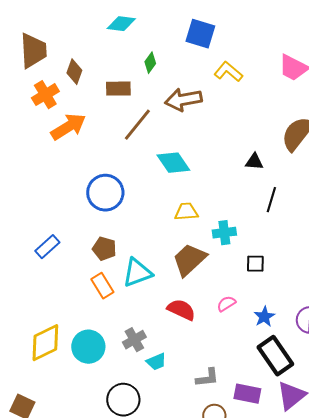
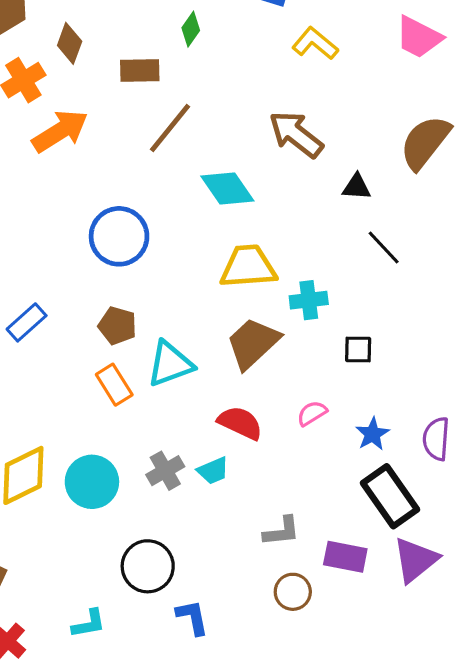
brown arrow: (183, 100) -> (296, 134), moved, turned 48
black line: (271, 200) -> (384, 247), turned -60
yellow trapezoid: (186, 212) -> (248, 267), size x1.5
cyan trapezoid: (156, 362) -> (213, 471), moved

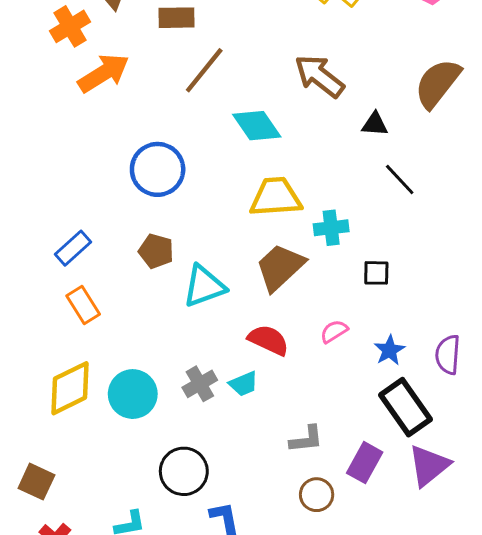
orange rectangle: (114, 385) -> (83, 305), moved
purple rectangle: (345, 557) -> (365, 463), turned -72

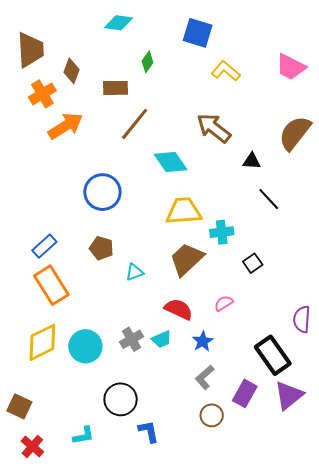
black square: (376, 273) -> (253, 263), turned -36
cyan triangle: (204, 286) -> (135, 272), size x0.6
orange rectangle: (83, 305) -> (51, 285), size x1.5
blue star: (389, 350) -> (203, 341), moved
gray L-shape: (306, 439) -> (205, 377), turned 145

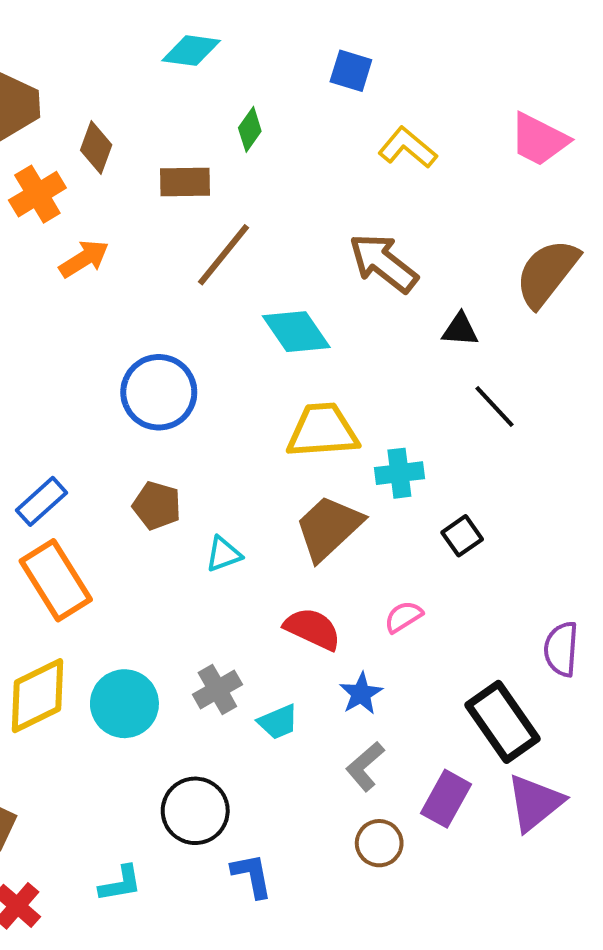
blue square: (198, 33) -> (351, 71), size x0.7
orange arrow: (65, 126) -> (84, 259), size x0.7
cyan trapezoid: (162, 339) -> (278, 722), moved

